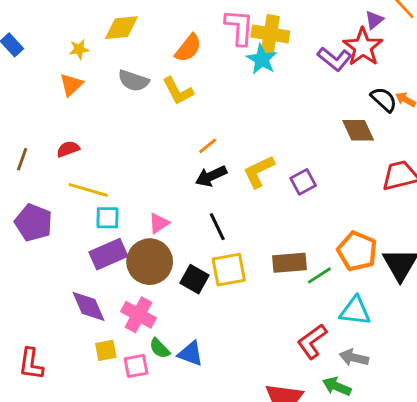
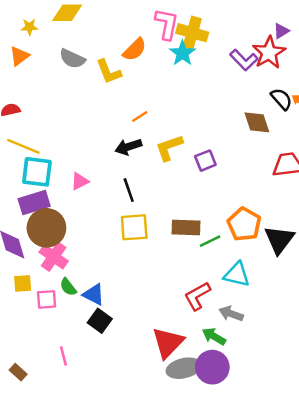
orange semicircle: (188, 48) -> (135, 50), moved
orange line: (208, 146) -> (140, 116), moved
cyan square: (107, 218) -> (37, 172), size x1.5
brown circle: (150, 262) -> (46, 228), moved
black square: (194, 279) -> (100, 321), moved

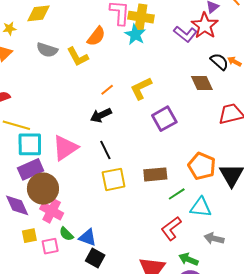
yellow L-shape: (169, 148) -> (141, 88), moved
purple square: (205, 161) -> (164, 119), size x1.4
pink triangle: (80, 181) -> (65, 148), size x1.8
green line: (210, 241) -> (177, 194), moved
gray arrow: (231, 314) -> (214, 238), moved

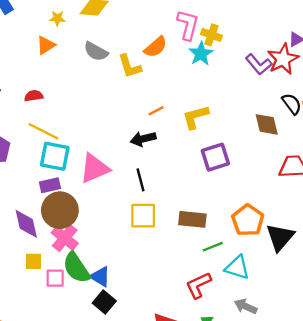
yellow cross: (141, 17) -> (211, 35), size x0.7
purple rectangle: (31, 169) -> (50, 185), size x0.7
green semicircle: (66, 234) -> (76, 268), size x1.8

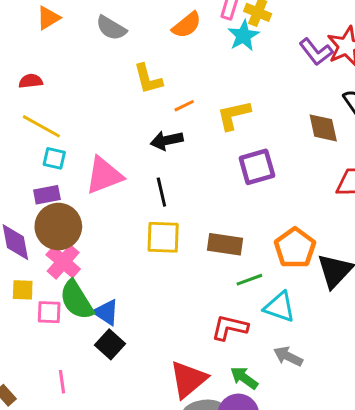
yellow L-shape: (130, 66) -> (148, 79), moved
cyan square: (55, 156) -> (54, 158), size x0.6
red L-shape: (198, 285) -> (230, 328), turned 36

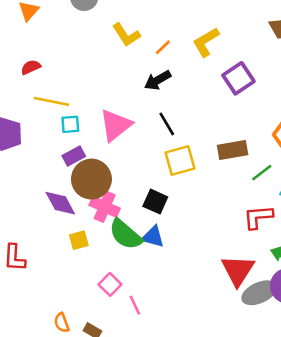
pink square: (49, 312) -> (110, 284), moved, turned -30
black square: (110, 344) -> (155, 202), moved

